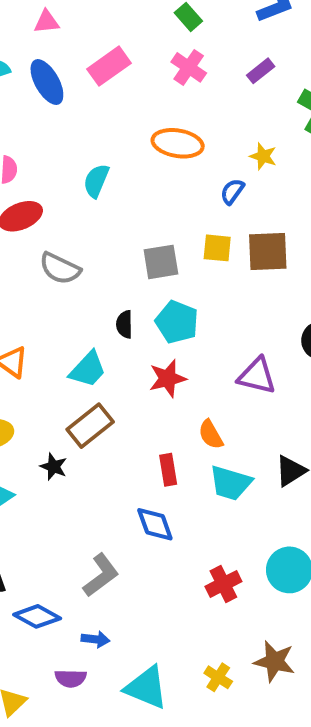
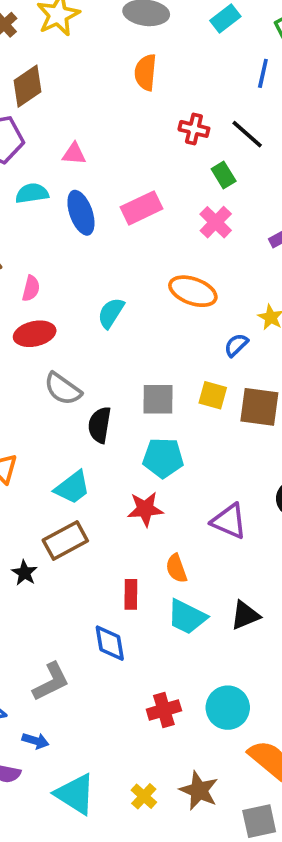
pink triangle: (47, 22) -> (74, 154), moved
cyan pentagon: (177, 322) -> (163, 458), turned -30
black semicircle: (124, 324) -> (100, 425), moved, size x1.4

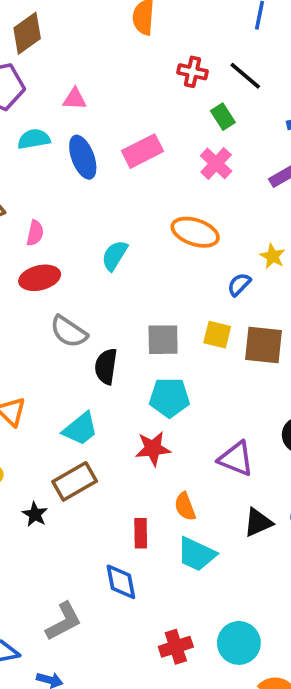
black triangle: (245, 615) -> (258, 523), moved

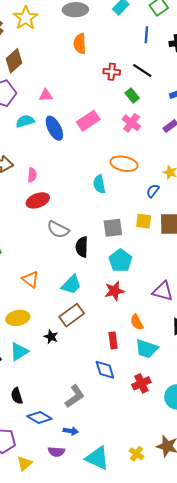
cyan semicircle: (115, 255) -> (99, 184), moved, turned -36
cyan pentagon: (169, 398) -> (120, 261), turned -30
red cross: (176, 647) -> (141, 383), moved

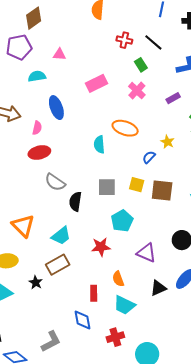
blue ellipse: (54, 128) -> (56, 108), moved
cyan pentagon: (120, 261) -> (122, 221), moved
orange triangle: (30, 279) -> (23, 226), size x1.4

